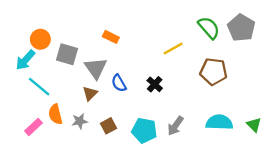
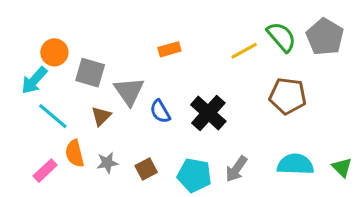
orange rectangle: (111, 37) -> (169, 49), moved, turned -42
yellow line: (173, 48) -> (244, 51), moved
black cross: (155, 84) -> (208, 113), size x1.6
brown triangle: (90, 94) -> (101, 116), moved

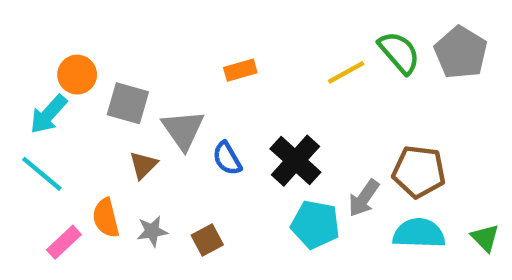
brown pentagon: (288, 96) -> (419, 172), moved
cyan line: (53, 116) -> (42, 174), moved
gray arrow: (236, 169) -> (364, 198), moved
cyan pentagon: (194, 175) -> (315, 225), moved

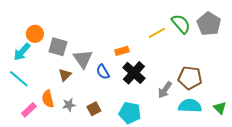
orange rectangle: (240, 70) -> (122, 51), moved
cyan pentagon: (315, 225) -> (130, 113), moved

